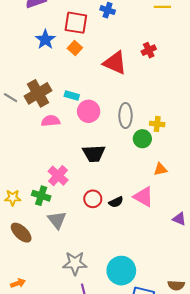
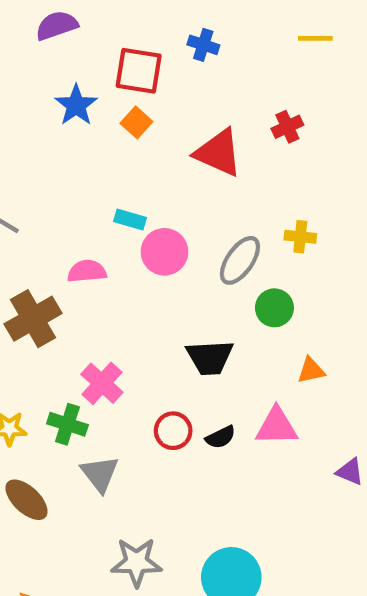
brown cross: (38, 93) -> (33, 319), moved
gray ellipse: (125, 116) -> (240, 260), turned 35
yellow cross: (157, 124) -> (300, 237), moved
black trapezoid: (94, 153) -> (210, 357), moved
pink triangle: (143, 197) -> (277, 426), turned -30

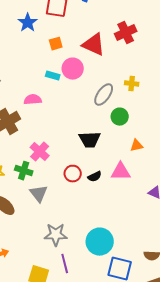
orange square: (136, 122) -> (56, 44), moved, turned 32
red cross: (287, 127) -> (126, 33), size x1.5
pink circle: (164, 252) -> (73, 69), moved

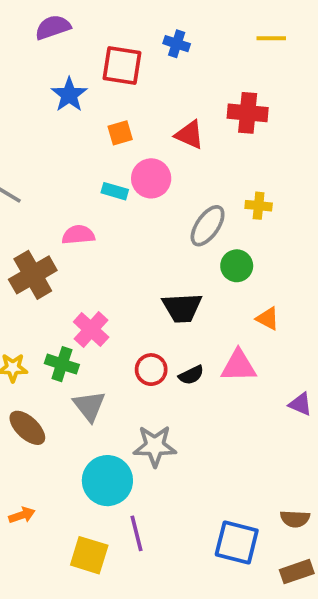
red cross: (126, 33) -> (248, 113), turned 30
red triangle: (94, 45) -> (189, 135), size x0.7
orange triangle: (137, 146) -> (268, 319), turned 40
gray star: (56, 235) -> (155, 446), moved
cyan circle: (100, 242) -> (107, 481), moved

